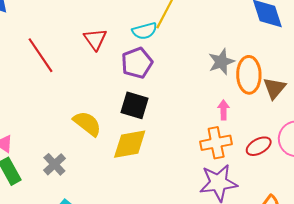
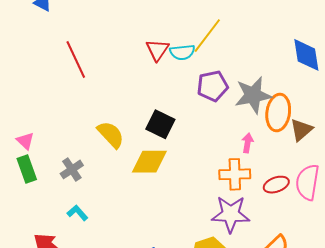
red triangle: (95, 39) -> (157, 50), moved
gray star: (221, 62) -> (253, 95), size x1.4
purple pentagon: (137, 63) -> (213, 86), moved

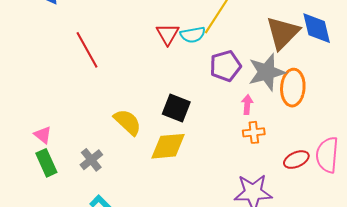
brown triangle: (301, 130) -> (283, 33), moved, size x1.5
pink arrow: (247, 143) -> (247, 105), moved
orange cross: (235, 174) -> (254, 132), moved, size x0.7

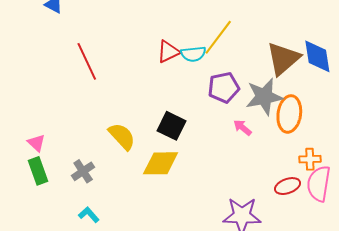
red triangle: (168, 34) -> (168, 52), turned 30
pink arrow: (247, 105) -> (243, 128), turned -60
orange cross: (254, 132) -> (310, 159), moved

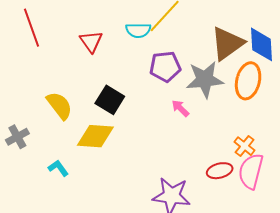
red triangle: (168, 52) -> (91, 41), moved, turned -45
orange ellipse: (289, 114) -> (248, 81), moved
orange cross: (310, 159) -> (244, 146), turned 35
cyan L-shape: (89, 215) -> (58, 168), moved

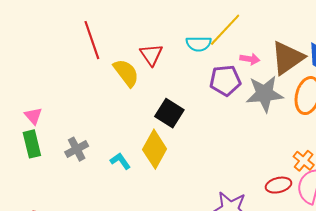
yellow semicircle: (59, 106) -> (126, 73), moved
pink arrow: (180, 108) -> (250, 59), moved, turned 144
yellow diamond: (95, 136) -> (155, 149), turned -66
cyan L-shape: (58, 168) -> (120, 161), moved

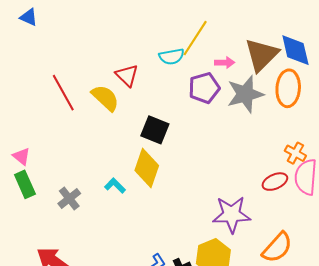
red line: (92, 40) -> (63, 93), moved
gray cross: (77, 149) -> (69, 199), moved

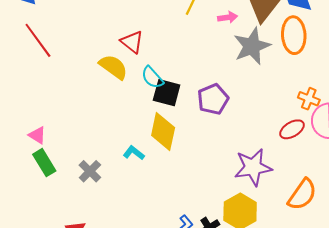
cyan semicircle: (172, 57) -> (152, 78), moved, turned 65
purple pentagon: (204, 88) -> (213, 99), moved
red line: (63, 93) -> (38, 40), moved

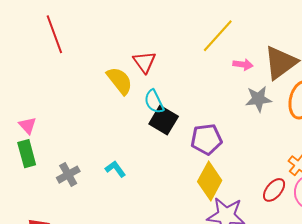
gray star: (252, 46) -> (258, 99), size x0.7
red ellipse: (292, 129) -> (274, 190), turned -35
yellow diamond: (163, 132) -> (210, 181), moved

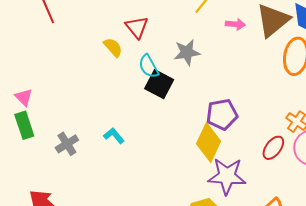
yellow semicircle: (120, 81) -> (113, 47), size x0.7
gray star: (258, 99) -> (187, 52), moved
purple pentagon: (206, 139) -> (222, 114), moved

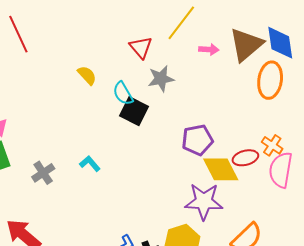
red triangle: (137, 27) -> (141, 47), moved
yellow diamond: (209, 142) -> (221, 169), moved, turned -51
red ellipse: (273, 148) -> (245, 158), moved, turned 40

